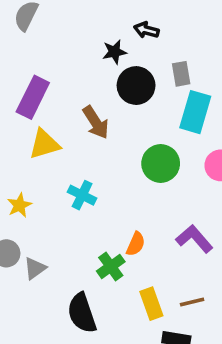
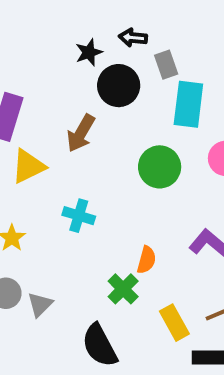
black arrow: (146, 30) -> (133, 38), moved
brown arrow: (96, 122) -> (81, 133), turned 72

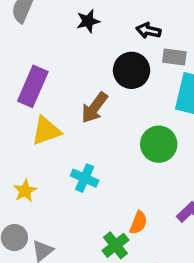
black star: (89, 52) -> (88, 21), moved
gray rectangle: (166, 65) -> (174, 57), turned -70

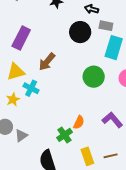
brown arrow: (94, 108) -> (47, 62), moved
yellow triangle: (46, 131) -> (16, 72), moved
cyan cross: (85, 178) -> (31, 88), moved

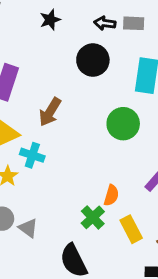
gray rectangle: (106, 26) -> (134, 23), moved
gray triangle: (21, 136) -> (28, 228), turned -40
yellow rectangle: (87, 156) -> (131, 229), moved

